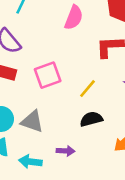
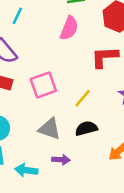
gray triangle: (32, 122) -> (49, 129), moved

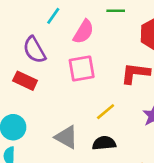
pink semicircle: (69, 28) -> (84, 32), moved
pink square: (43, 85) -> (82, 69), moved

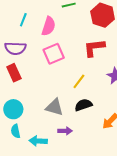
purple semicircle: (34, 50) -> (15, 48), turned -45
red rectangle: (25, 81) -> (14, 73), turned 54

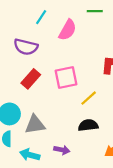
pink square: (54, 54) -> (66, 78), moved
red rectangle: (14, 73) -> (31, 79), moved, turned 54
gray triangle: (54, 107) -> (35, 125), moved, turned -36

